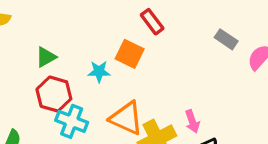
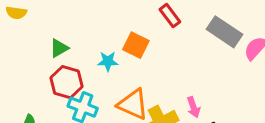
red rectangle: (152, 22) -> (170, 16), moved
gray rectangle: (226, 39) -> (224, 32), size x1.6

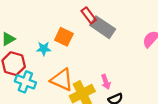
gray rectangle: (224, 32) -> (103, 27), moved

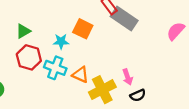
orange triangle: (62, 80) -> (80, 75), size x0.7
cyan cross: (25, 82) -> (55, 68), moved

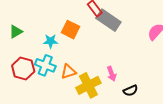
red hexagon: (29, 57) -> (23, 69), moved
orange triangle: (80, 75) -> (68, 72), turned -42
black semicircle: (138, 95) -> (131, 91), moved

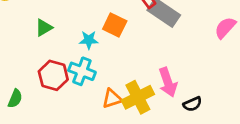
orange triangle: (68, 72) -> (112, 99), moved
pink arrow: (112, 74) -> (168, 82), size x1.5

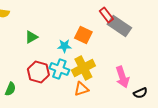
yellow cross: (138, 97) -> (83, 68), moved

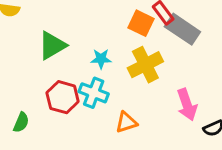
orange square: (83, 35) -> (141, 23), moved
green triangle: (31, 37) -> (52, 45), size x1.5
yellow cross: (83, 68) -> (145, 65), moved

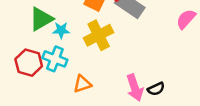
green triangle: (52, 45) -> (41, 19), moved
pink arrow: (187, 105) -> (135, 88), moved

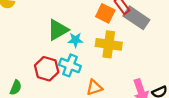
yellow cross: (99, 35) -> (109, 44), turned 35

